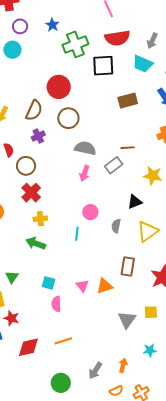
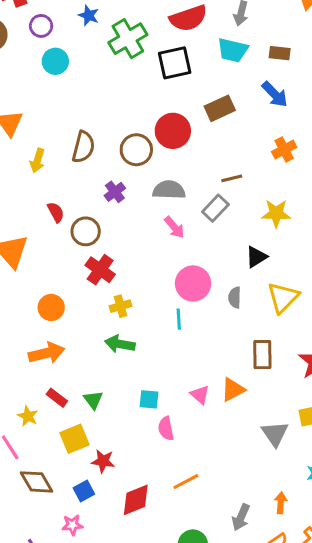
cyan circle: (12, 50) -> (55, 61), moved
red circle: (59, 87) -> (173, 131), moved
purple cross: (38, 136) -> (115, 192), moved
pink arrow: (85, 173) -> (174, 227), turned -49
pink circle: (90, 212) -> (193, 283), size x1.5

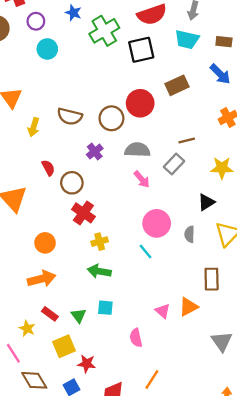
brown semicircle: (83, 147) -> (70, 116), turned 90
cyan line: (179, 319) -> (145, 251), turned -35
cyan square: (149, 399) -> (105, 308), moved
orange line: (186, 482) -> (152, 379), turned -30

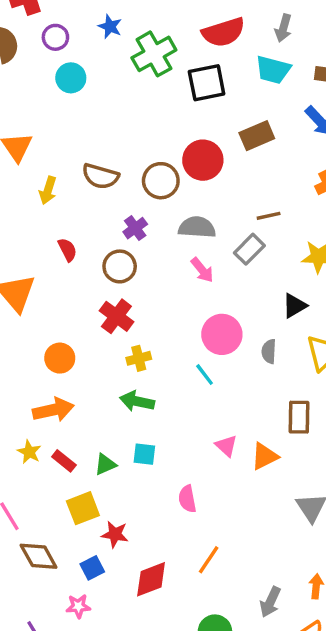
brown circle: (72, 183) -> (120, 266), moved
pink triangle: (163, 311) -> (226, 446), moved
green triangle: (79, 315) -> (105, 464), turned 42
yellow star: (27, 329) -> (29, 452), moved

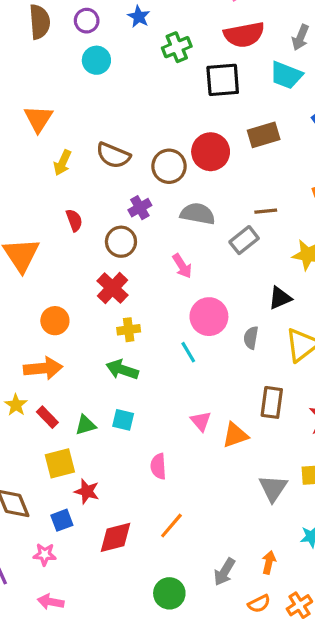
green cross: (154, 54) -> (177, 47), size x0.7
pink arrow: (202, 270) -> (182, 266), moved

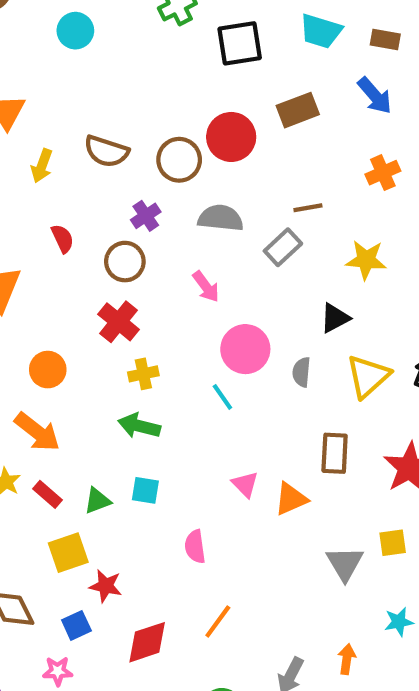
orange arrow: (43, 368) -> (37, 432), turned 48

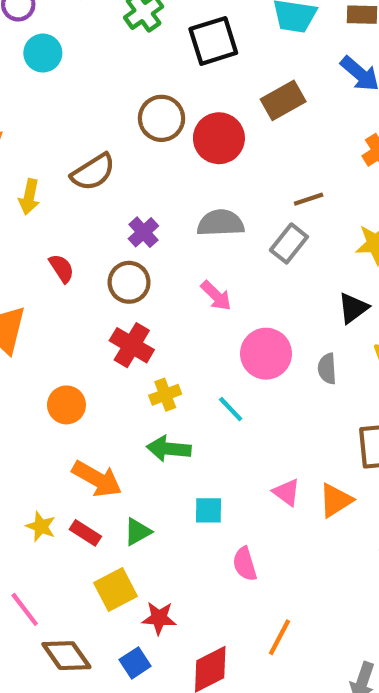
brown semicircle: (106, 151) -> (93, 172), turned -42
brown circle: (179, 160) -> (162, 118), moved
cyan line: (222, 397) -> (231, 409), moved
orange arrow: (37, 432) -> (97, 479), moved
cyan square: (145, 490) -> (208, 510), moved

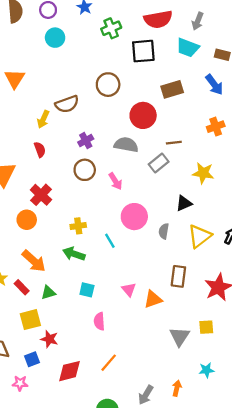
red circle: (219, 138) -> (143, 115), moved
yellow arrow: (29, 197) -> (43, 119), moved
brown circle: (129, 282) -> (85, 170), moved
red cross: (132, 345) -> (41, 195), moved

